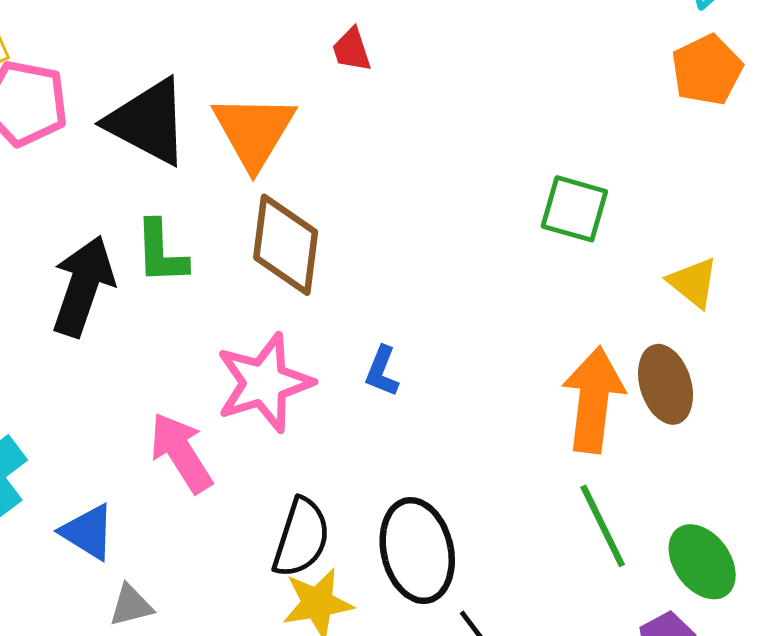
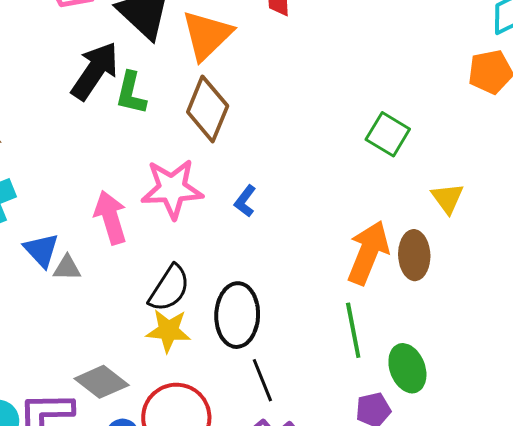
black arrow: (83, 286) -> (95, 71), moved
gray triangle: (131, 606) -> (67, 268), moved

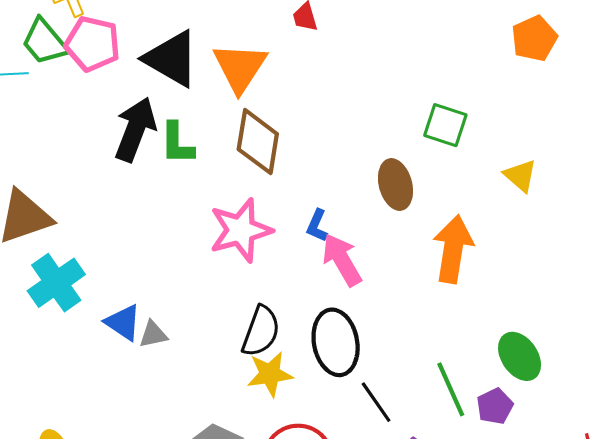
pink arrow: (111, 217) -> (342, 260), moved
brown ellipse: (414, 255) -> (395, 184), moved
green line: (353, 330) -> (451, 389), moved

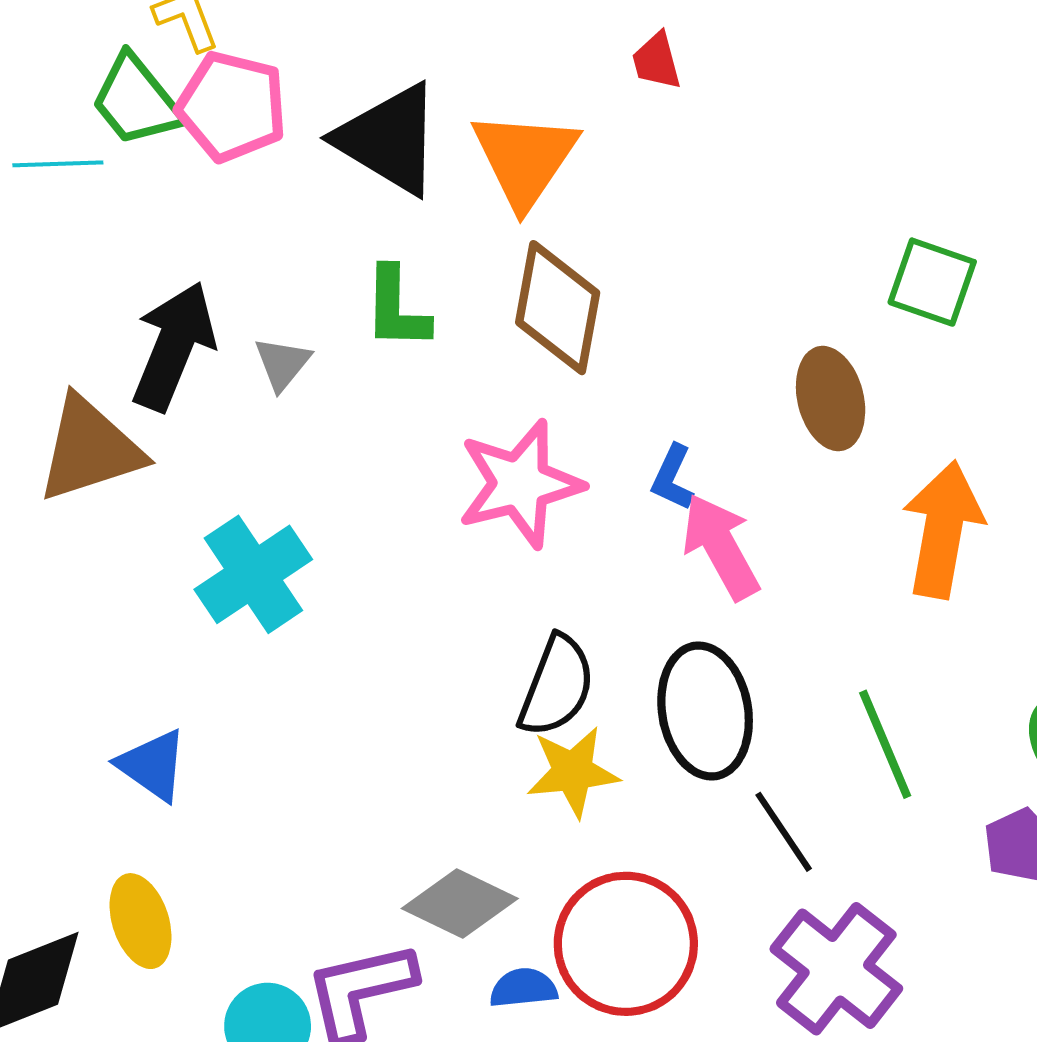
black arrow: (135, 129) -> (174, 346), moved
cyan cross: (56, 283) -> (253, 574), moved
blue triangle: (123, 323) -> (153, 765), moved
gray triangle: (153, 334) -> (282, 364), moved, turned -40
green line: (451, 389) -> (885, 744), moved

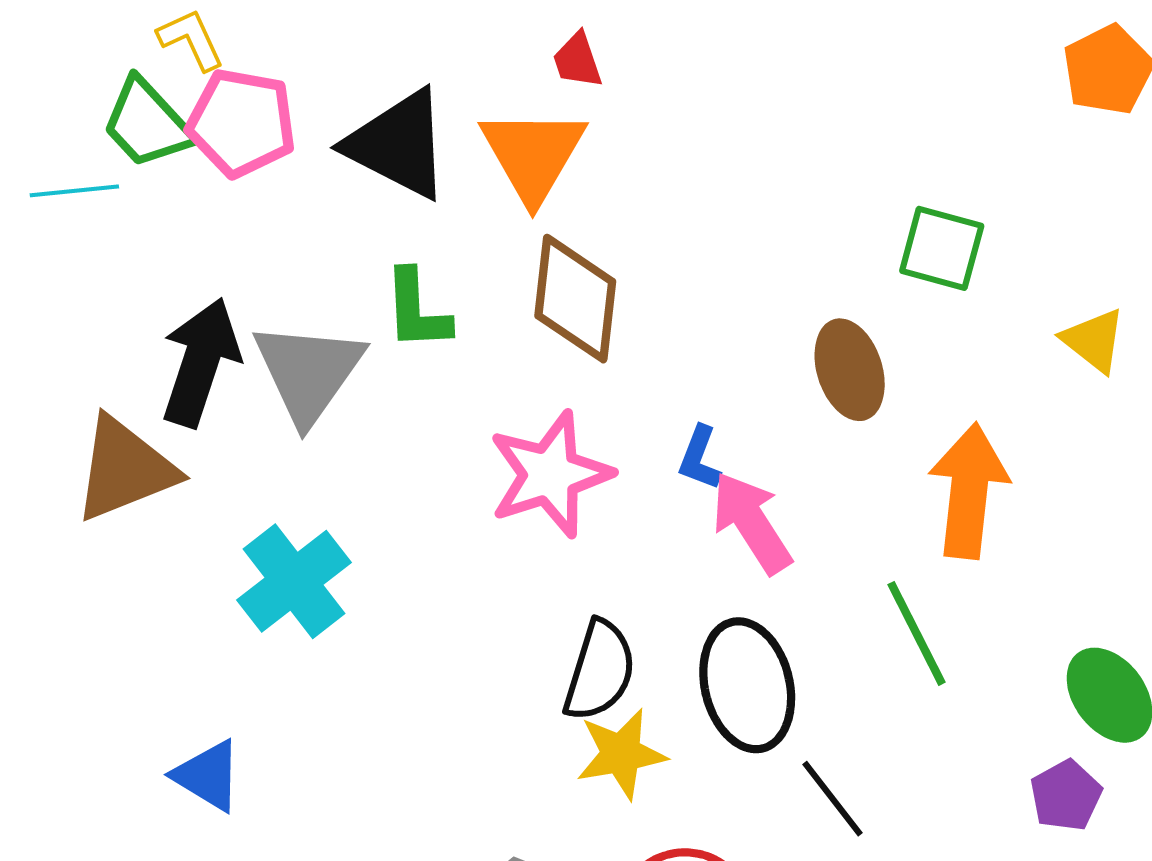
red trapezoid: (657, 61) -> (577, 60), moved
gray triangle: (282, 364) -> (308, 372), size x2.0
green line: (885, 744) -> (916, 633), moved

